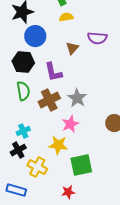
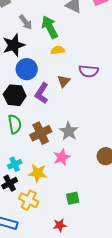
purple L-shape: (53, 72) -> (42, 93), moved, turned 45
yellow star: (58, 145) -> (38, 173), moved
green square: (81, 165) -> (73, 198), size x0.6

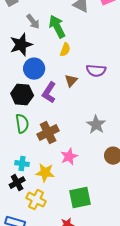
yellow semicircle: (58, 50) -> (65, 50), turned 120
gray star: (69, 131) -> (96, 125), moved
cyan cross: (15, 164) -> (22, 164), turned 32
green square: (73, 198) -> (80, 198), size x1.6

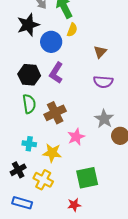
blue circle: (34, 69) -> (51, 42), moved
purple semicircle: (96, 71) -> (103, 82), moved
brown triangle: (71, 81) -> (100, 52), moved
gray star: (96, 125) -> (104, 119), moved
black cross: (17, 183) -> (18, 170), moved

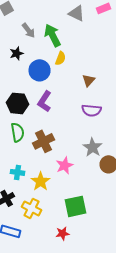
black star: (28, 25) -> (17, 53), size x0.6
yellow star: (52, 153) -> (41, 181), turned 30

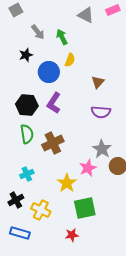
green arrow: (53, 35) -> (62, 37), size x0.7
pink star: (65, 165) -> (88, 168), moved
cyan cross: (18, 172) -> (27, 174), turned -32
yellow star: (41, 181) -> (67, 183), moved

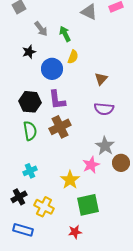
purple L-shape: (54, 103) -> (57, 100), turned -40
brown cross: (53, 143) -> (60, 127), moved

